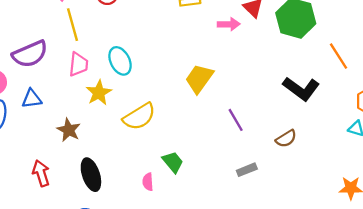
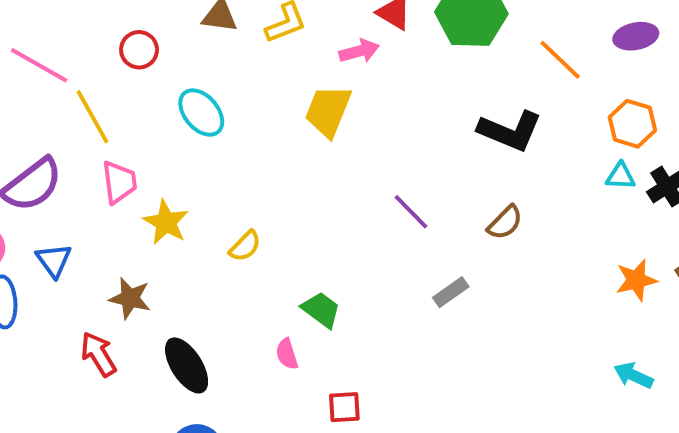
cyan ellipse: (120, 61) -> (201, 113), moved
yellow trapezoid: (199, 79) -> (328, 111), moved
blue triangle: (32, 99) -> (54, 260), turned -45
yellow semicircle: (139, 117) -> (245, 246), size x0.6
red arrow: (41, 173) -> (98, 354), moved

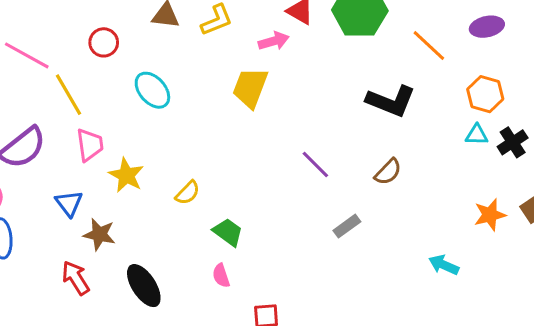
blue triangle: (54, 260) -> (69, 203), moved
green trapezoid: (321, 310) -> (228, 232), moved
cyan arrow: (634, 375) -> (444, 265), moved

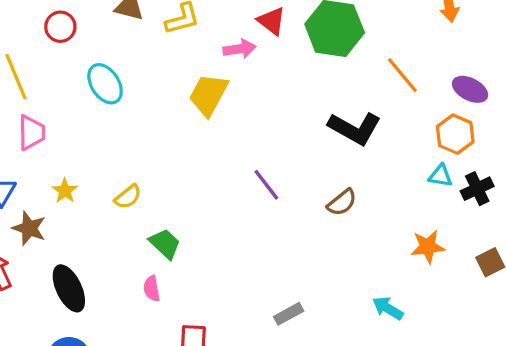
purple ellipse: (487, 27) -> (470, 89), moved, turned 32
yellow star: (126, 175) -> (65, 191), moved, size x0.7
orange star: (490, 215) -> (428, 247), moved
gray rectangle: (347, 226) -> (289, 314), moved

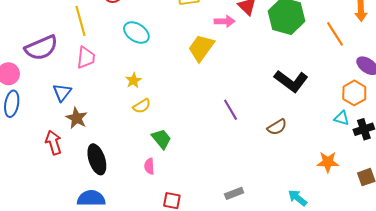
orange line: (402, 75) -> (335, 34), moved
cyan ellipse: (105, 84) -> (136, 33), turned -30
yellow star: (65, 191) -> (133, 80), moved

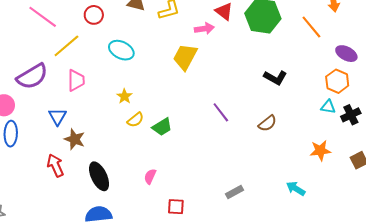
yellow line: (81, 21) -> (66, 46), turned 72
black L-shape: (291, 81) -> (275, 78), size x0.7
green trapezoid: (161, 139) -> (162, 127), moved, turned 105
pink semicircle: (149, 166) -> (150, 176), turned 35

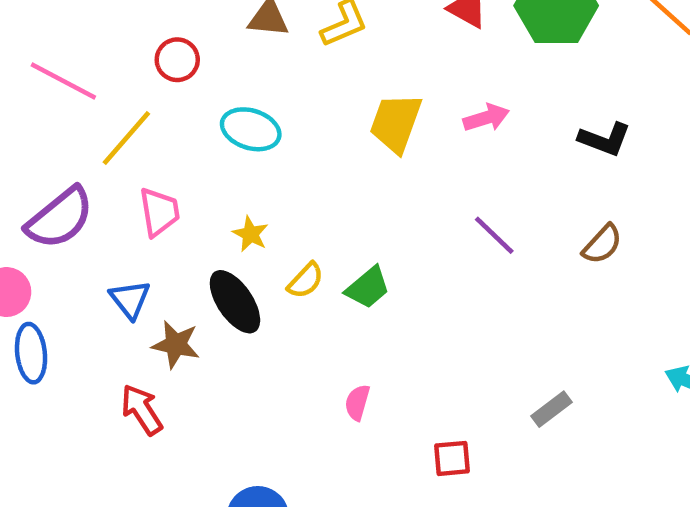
pink arrow: (204, 29) -> (486, 118), moved
yellow star: (124, 96) -> (251, 234), moved
black ellipse: (99, 176) -> (235, 302), moved
red square: (176, 207) -> (452, 458), moved

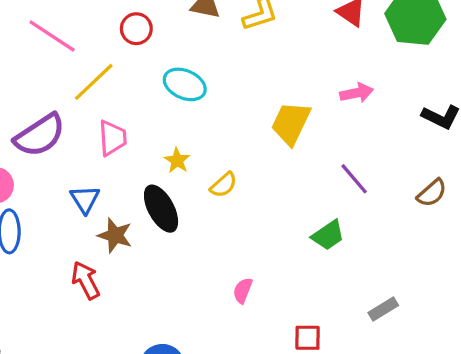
yellow trapezoid: (396, 123) -> (291, 123), moved
yellow semicircle: (306, 281) -> (224, 185), moved
green trapezoid: (368, 288) -> (328, 235), moved

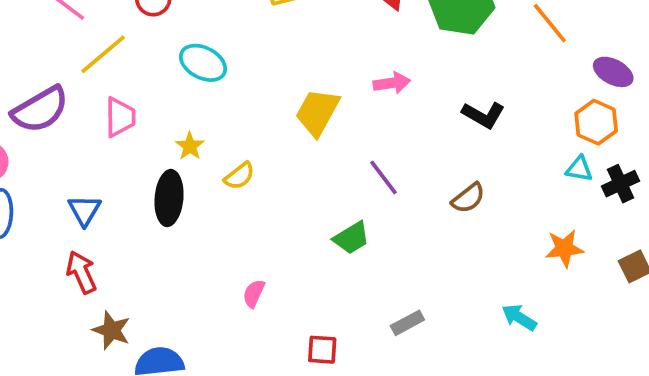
blue triangle: (85, 199) -> (84, 210), moved
black ellipse: (161, 209) -> (169, 198), turned 30
brown star: (115, 235) -> (111, 330), moved

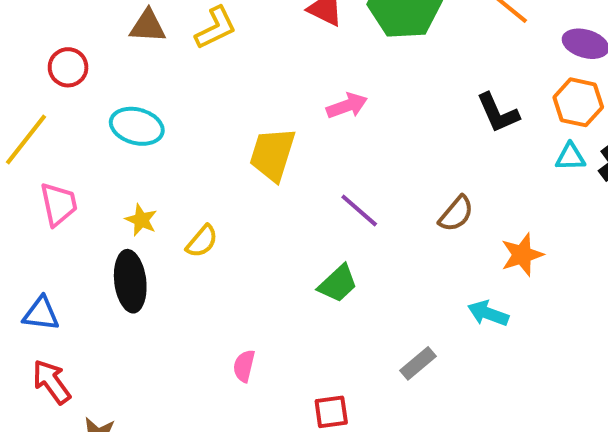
black L-shape: (483, 115) -> (498, 113), moved, turned 48
blue triangle: (84, 210) -> (41, 314), turned -42
orange star: (564, 248) -> (522, 255), moved
cyan arrow: (519, 317) -> (488, 313), moved

